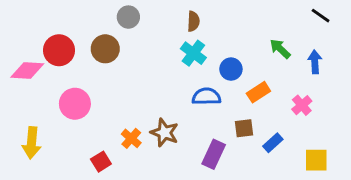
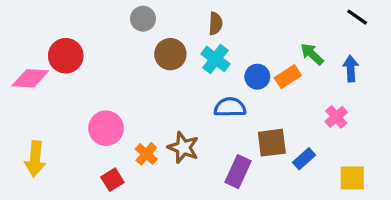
brown circle: (105, 49) -> (170, 54), moved
orange rectangle: (258, 92) -> (288, 77), moved
pink circle: (75, 104) -> (106, 128), moved
brown square: (244, 128) -> (272, 143), size x1.4

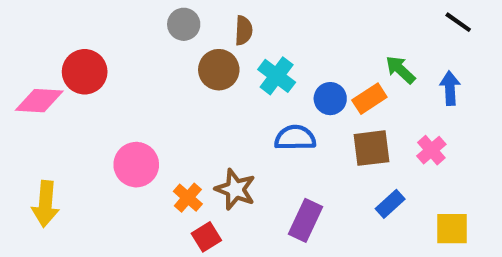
brown semicircle: (215, 24) -> (244, 30), moved
brown square: (272, 143) -> (372, 148), moved
red square: (112, 180) -> (206, 237), moved

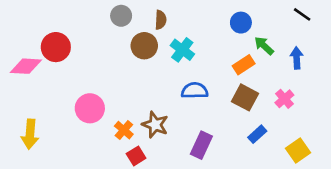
blue circle: (330, 99) -> (241, 23), moved
brown square: (372, 148) -> (245, 97), turned 35
yellow square: (452, 229) -> (298, 151), turned -35

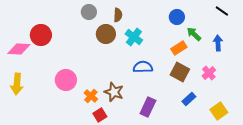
yellow arrow: (30, 134) -> (17, 84), moved

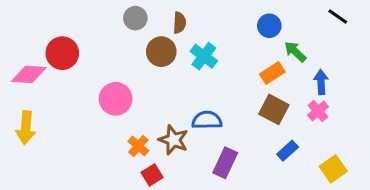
blue arrow: (218, 43) -> (321, 82), moved
blue semicircle: (143, 67) -> (207, 120), moved
pink circle: (66, 80) -> (116, 99), moved

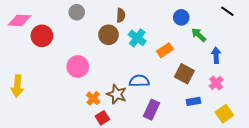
gray circle: (135, 18) -> (77, 12), moved
orange rectangle: (272, 73) -> (165, 50), moved
pink diamond: (29, 74) -> (19, 20), moved
pink cross: (318, 111) -> (216, 83), moved
blue rectangle: (288, 151) -> (194, 101), turned 32

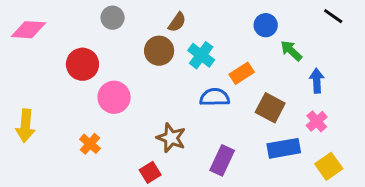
brown semicircle: (121, 15) -> (177, 22), turned 32
red circle: (42, 36) -> (82, 64), moved
blue semicircle: (139, 81) -> (215, 97), moved
orange cross: (93, 98) -> (90, 144), moved
blue rectangle: (194, 101) -> (284, 148), size x1.5

